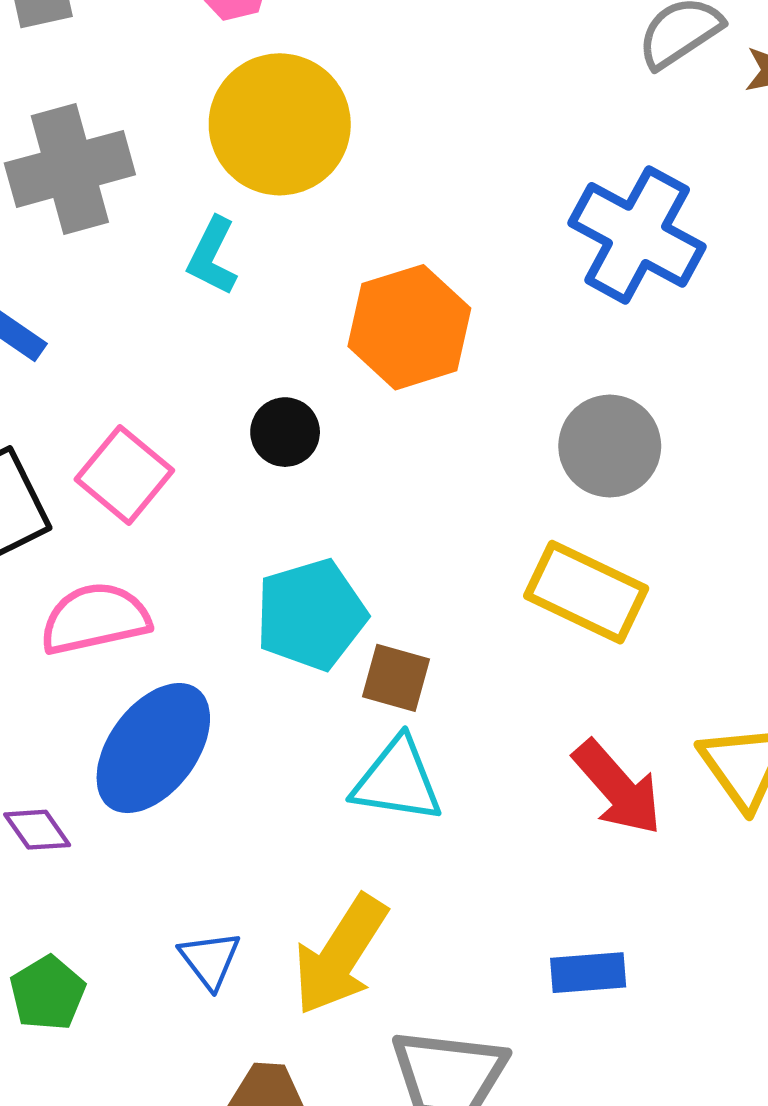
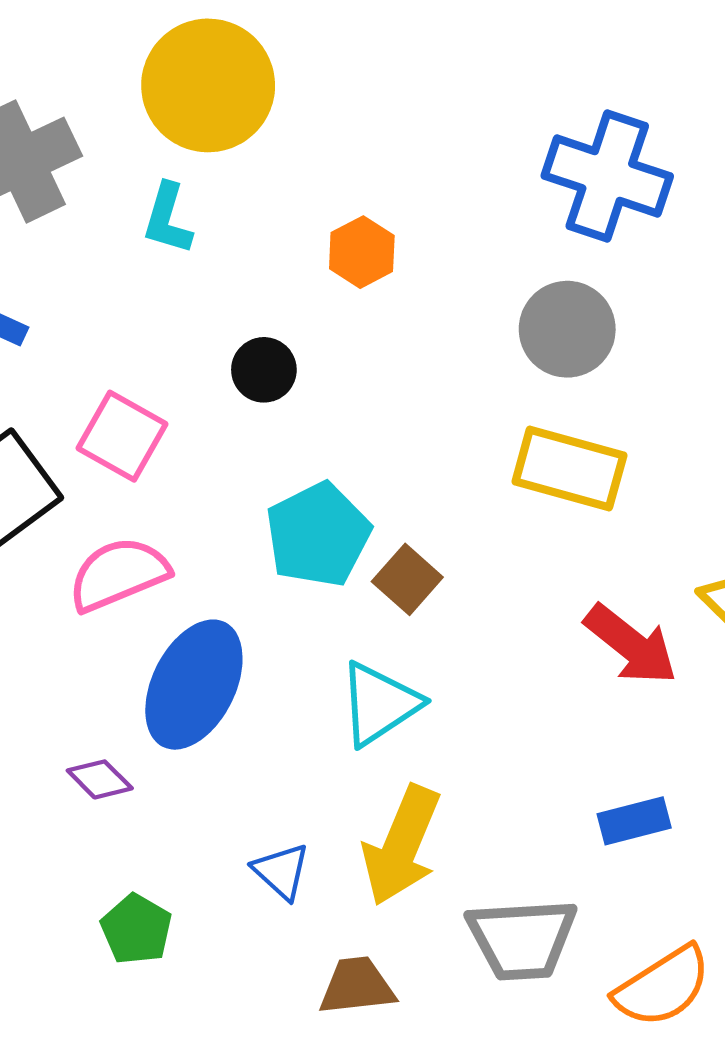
blue cross: (637, 235) -> (607, 176), moved
orange hexagon: (409, 327) -> (362, 252), size x0.6
brown square: (396, 678) -> (407, 579), turned 36
cyan triangle: (397, 780) -> (379, 704), moved, turned -32

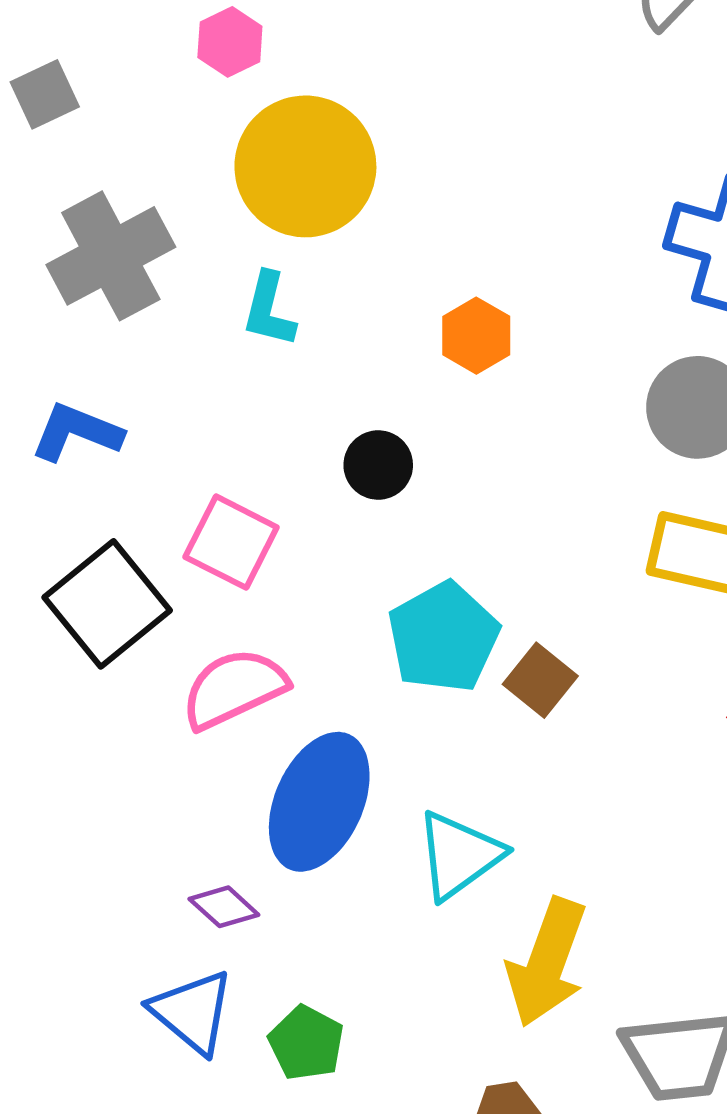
cyan triangle: (379, 704) -> (459, 855), moved
blue triangle: (281, 871) -> (192, 1012), moved, size x1.4
green pentagon: (136, 929) -> (306, 1043), moved

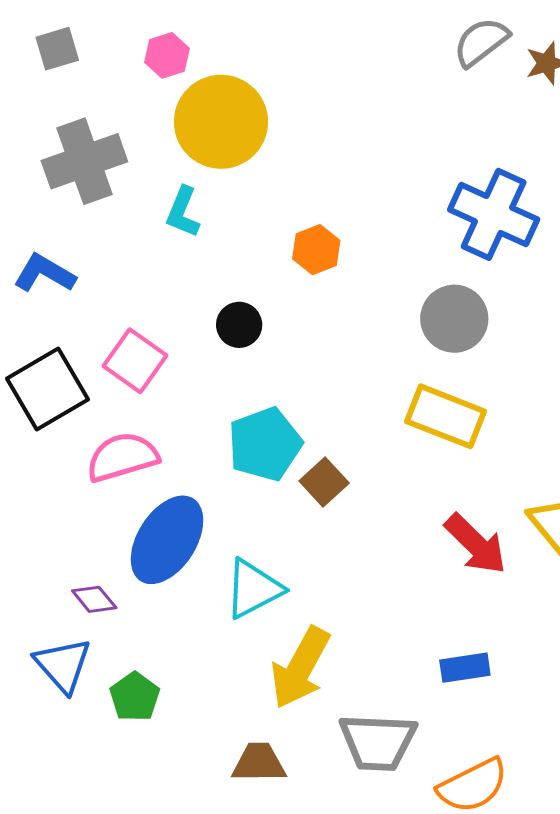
pink hexagon: (230, 42) -> (167, 55), moved

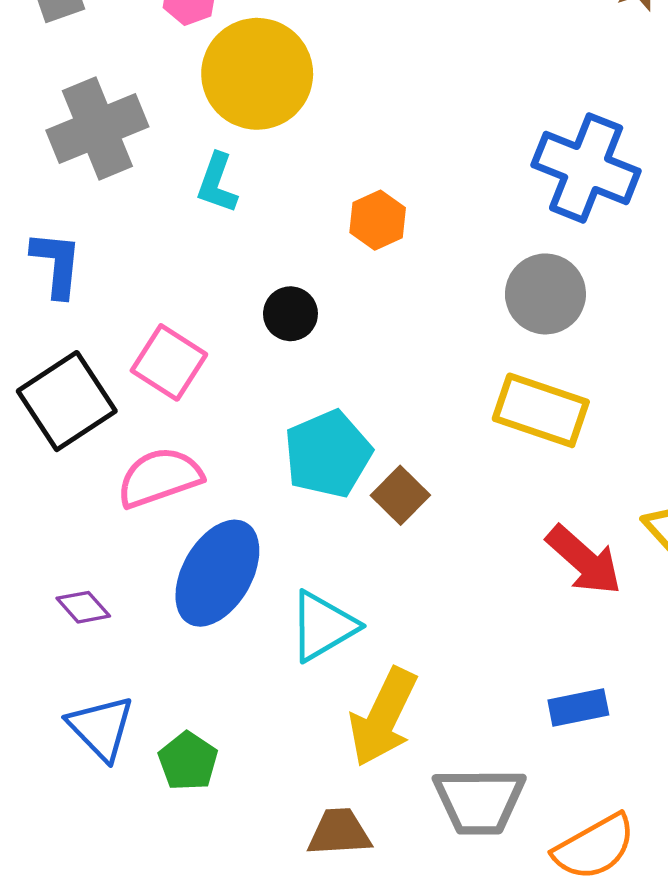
blue L-shape: (45, 273) -> (57, 264), turned 68
purple diamond: (94, 599) -> (83, 607), moved

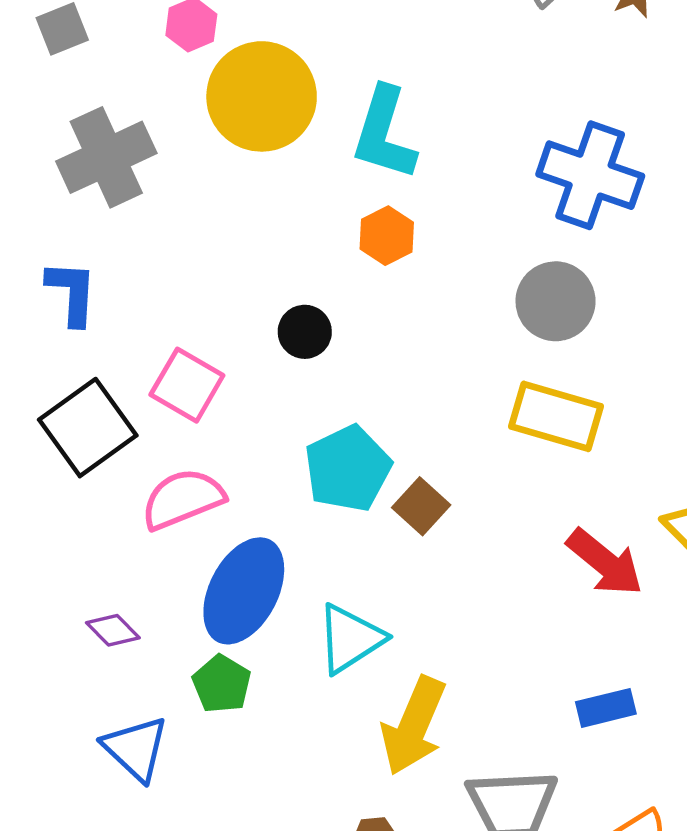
cyan L-shape: (217, 183) -> (384, 133), moved, size x1.6
green pentagon: (188, 761) -> (222, 684), moved

